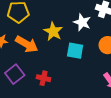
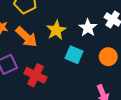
red cross: (44, 78) -> (36, 75), size x1.5

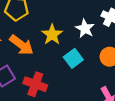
cyan square: (74, 55) -> (73, 58), turned 36

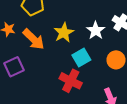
red cross: (35, 84) -> (71, 81), moved

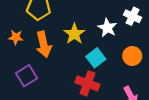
orange arrow: (34, 39) -> (44, 44), turned 40

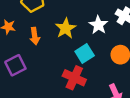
orange arrow: (44, 44) -> (35, 36), size x0.7

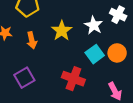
cyan square: (85, 53) -> (95, 54), moved
purple square: (15, 65) -> (24, 78), moved

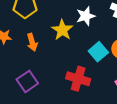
white star: (94, 25) -> (86, 16), moved, turned 30

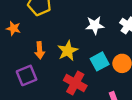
yellow star: (62, 30) -> (68, 51), moved
orange arrow: (32, 42) -> (40, 50), moved

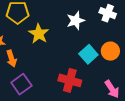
orange arrow: (40, 50) -> (12, 59), moved
yellow star: (68, 51) -> (39, 34), moved

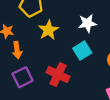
cyan square: (88, 54) -> (82, 51), moved
red cross: (70, 80) -> (58, 74), moved

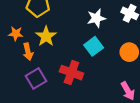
yellow star: (48, 30) -> (46, 36), moved

